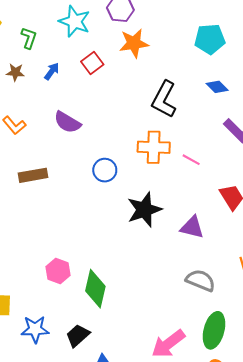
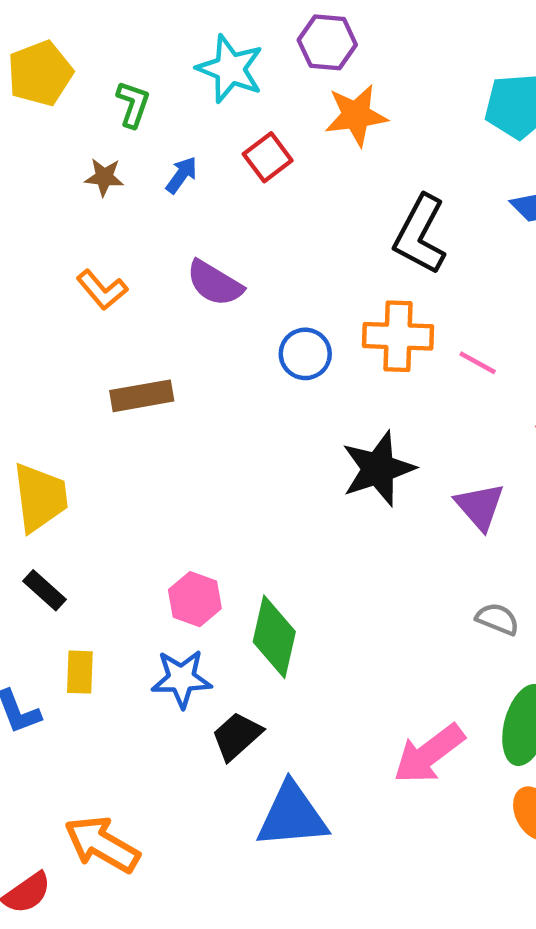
blue circle: (105, 170) -> (305, 354), moved
purple triangle: (192, 227) -> (480, 506), turned 35
gray semicircle: (200, 280) -> (497, 619), size x0.7
blue star: (35, 329) -> (182, 679), moved

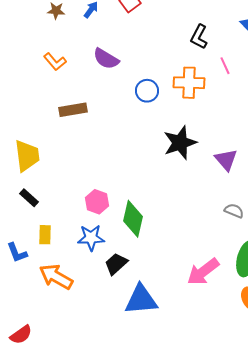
black L-shape: (420, 235) -> (199, 37), size x0.7
pink line: (478, 363) -> (225, 66), moved, turned 36
orange arrow: (102, 844) -> (56, 277), moved

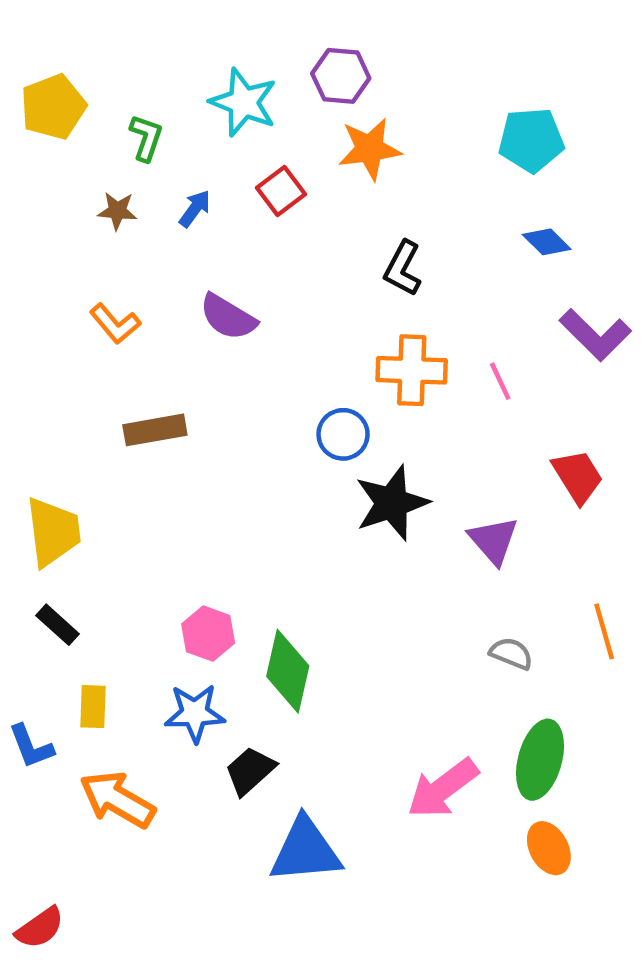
black L-shape: (199, 37) -> (403, 268), moved
pink line: (225, 66) -> (500, 381), moved
blue circle: (147, 91) -> (343, 434), moved

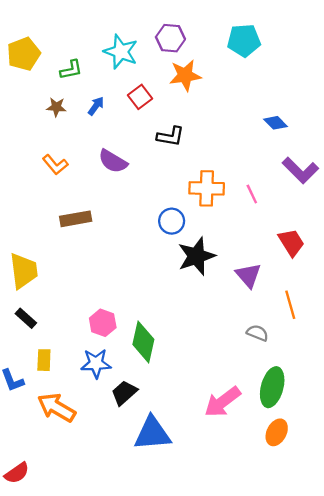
green L-shape: (146, 138) -> (71, 70), turned 60
cyan pentagon: (531, 140) -> (244, 40), moved
black L-shape: (403, 268) -> (170, 136), moved, turned -108
orange line: (604, 631) -> (290, 305), moved
orange ellipse: (549, 848) -> (277, 432), turned 55

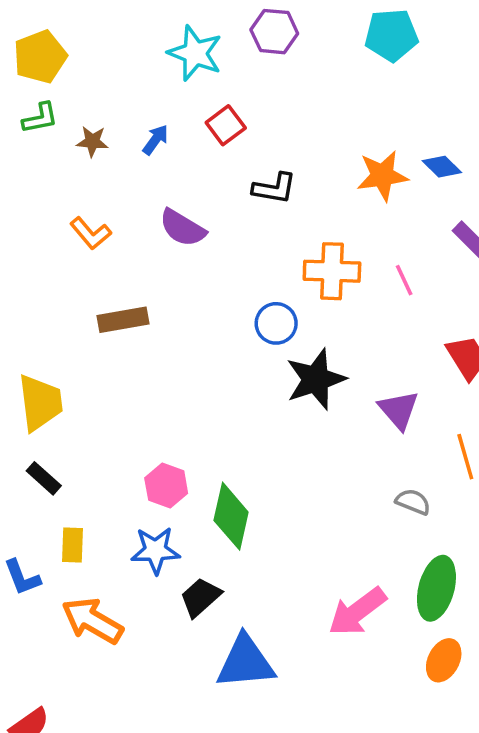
green L-shape: (71, 70) -> (40, 118), moved
orange star: (185, 75) -> (382, 176), moved

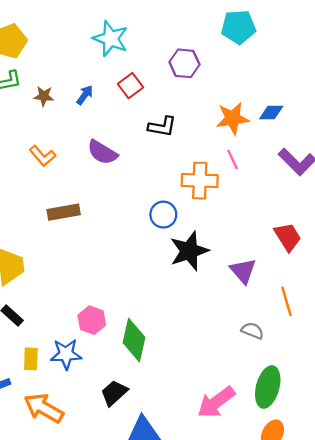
purple hexagon: (274, 32) -> (184, 63), moved
blue diamond: (442, 167) -> (271, 113), turned -45
pink line: (404, 280) -> (233, 159), moved
blue star: (155, 550) -> (66, 354), moved

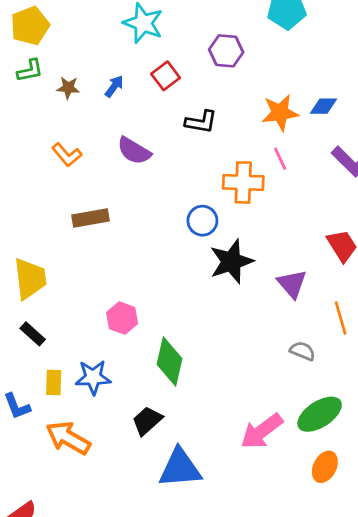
pink hexagon: (92, 320) -> (122, 318), moved
green ellipse: (268, 387) -> (320, 414), turned 42

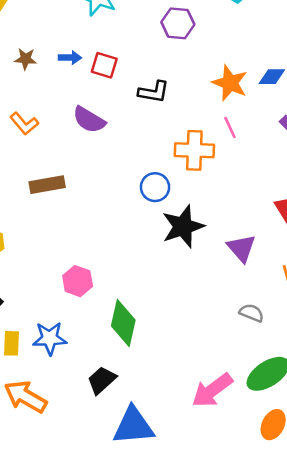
red square: (166, 76) -> (104, 65), moved, turned -36
blue arrow: (114, 86) -> (70, 58), turned 55
orange star: (280, 113) -> (230, 83), turned 30

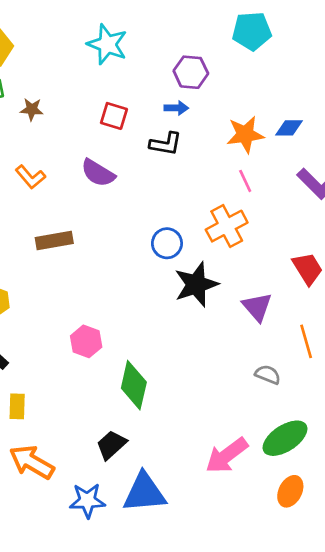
blue arrow: (70, 58) -> (176, 108), moved
orange star: (230, 83) -> (245, 135), turned -30
orange cross: (194, 150) -> (227, 226), moved, turned -30
blue star: (50, 338) -> (87, 501), moved

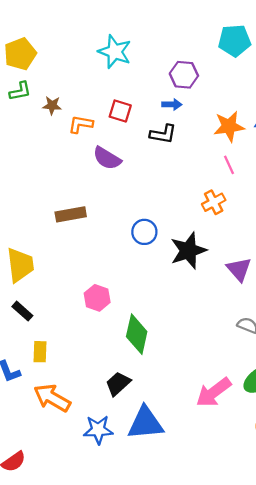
orange L-shape: (30, 177) -> (81, 124), moved, turned 140
orange cross: (227, 226) -> (214, 202), size x0.7
blue circle: (167, 243) -> (144, 232), moved

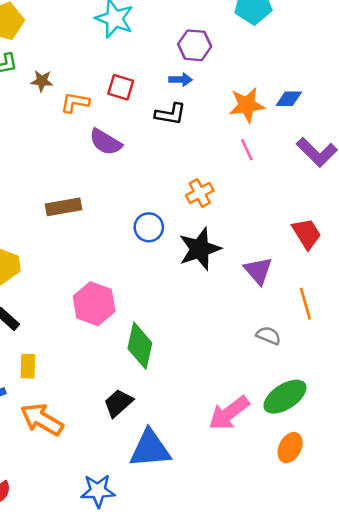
orange cross: (214, 202) -> (200, 193), moved
pink hexagon: (97, 298) -> (94, 304), size x1.4
blue star: (98, 430) -> (98, 491), moved

